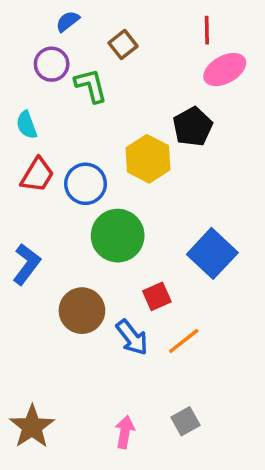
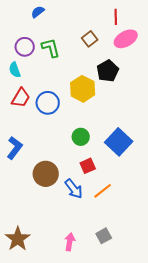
brown square: (123, 45) -> (90, 39), moved
purple circle: (52, 64) -> (25, 47), moved
green circle: (118, 236) -> (81, 137), moved, size x0.6

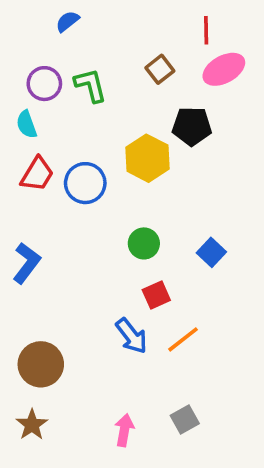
black pentagon: (108, 71) -> (192, 126), turned 30
blue square: (119, 142) -> (211, 252), size x0.6
brown circle: (46, 174) -> (41, 364), moved
brown star: (18, 239) -> (32, 425), size x0.7

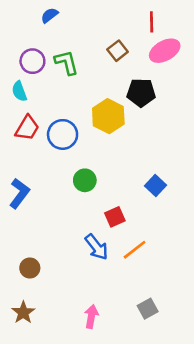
green circle: (144, 243) -> (85, 180), moved
brown circle: (41, 364) -> (30, 268), size x0.6
gray square: (185, 419) -> (148, 309), moved

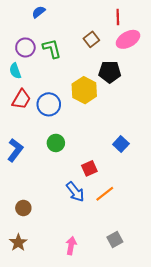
green circle: (85, 180) -> (56, 143), moved

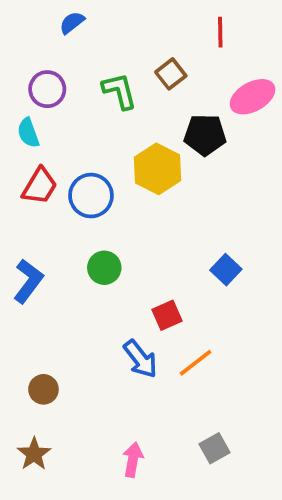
pink ellipse: (128, 39) -> (253, 97), moved
green L-shape: (52, 48) -> (119, 91), moved

